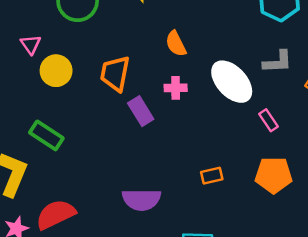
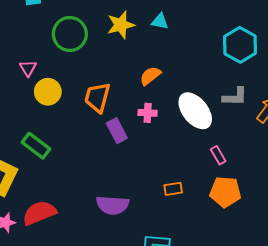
orange semicircle: (176, 44) -> (150, 76), turned 75
pink rectangle: (269, 120) -> (218, 155), moved

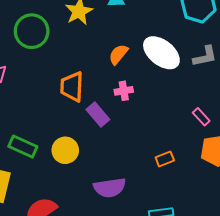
yellow circle: (48, 92) -> (65, 150), moved
white ellipse: (195, 111) -> (161, 53), moved

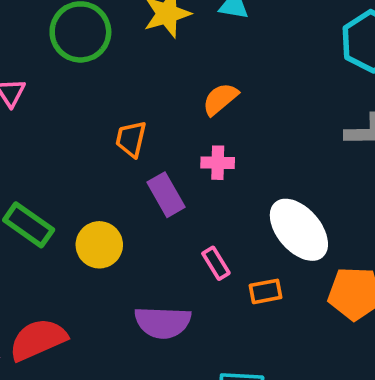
white ellipse: (161, 53) -> (299, 230), moved
orange trapezoid: (72, 87) -> (131, 139), size x0.7
pink rectangle: (201, 117) -> (216, 263), moved

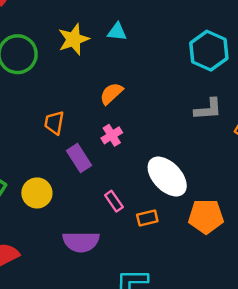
pink cross: (218, 163) -> (112, 135), turned -30

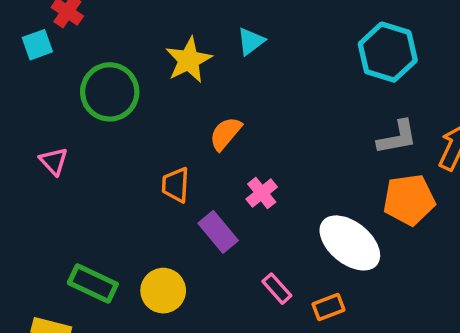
cyan triangle: (117, 32) -> (251, 41), turned -36
orange semicircle: (111, 93) -> (225, 134), moved
orange pentagon: (206, 216) -> (409, 200), moved

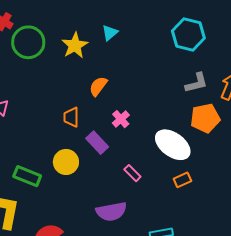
green circle: (110, 92) -> (28, 42), moved
yellow circle: (163, 291) -> (66, 162), moved
orange rectangle: (328, 307) -> (182, 180), moved

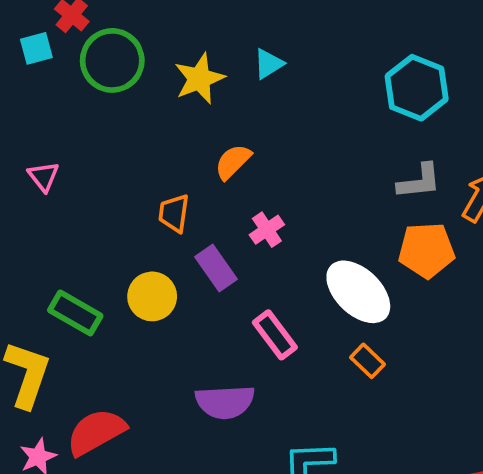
pink rectangle: (132, 173) -> (275, 335), size x1.4
orange rectangle: (182, 180) -> (367, 361), turned 60

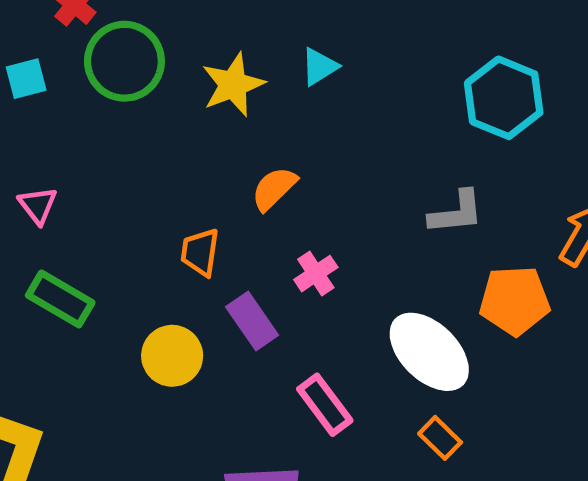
cyan square: (36, 48) -> (26, 79), moved
gray L-shape: (419, 181) -> (456, 213), moved
green rectangle: (75, 313) -> (60, 299), moved

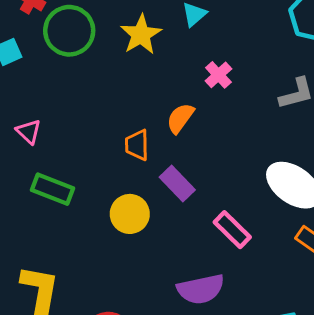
orange semicircle: (274, 189) -> (180, 118), moved
pink cross: (316, 274) -> (218, 75), moved

